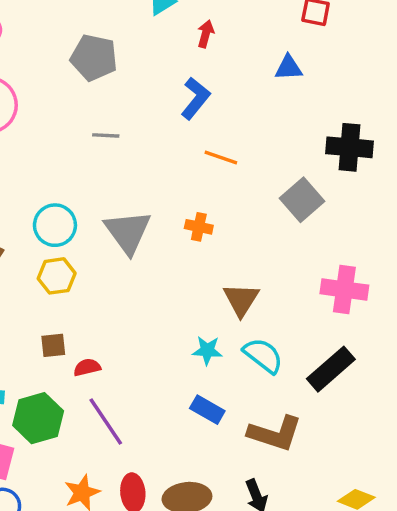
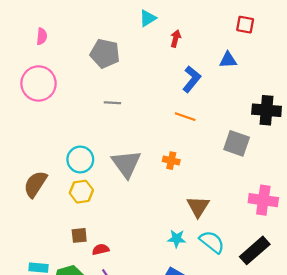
blue L-shape: (195, 98) -> (192, 79), moved
gray square: (302, 200) -> (237, 143), turned -30

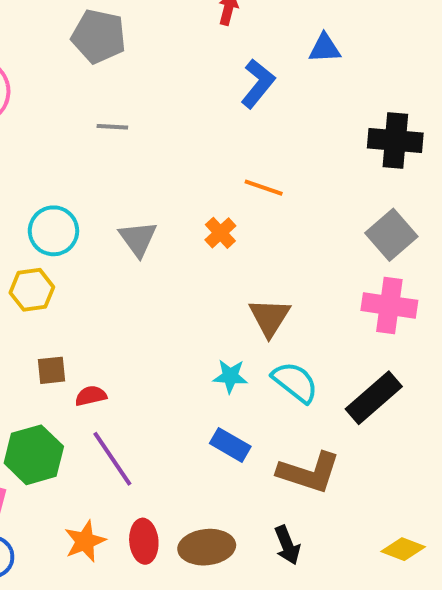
orange line: (185, 117) -> (264, 188), moved
gray square: (237, 143) -> (391, 235), moved, turned 30
orange cross: (171, 161) -> (220, 233), turned 35
gray triangle: (126, 164) -> (138, 239), size x0.7
yellow hexagon: (81, 192) -> (32, 290), moved

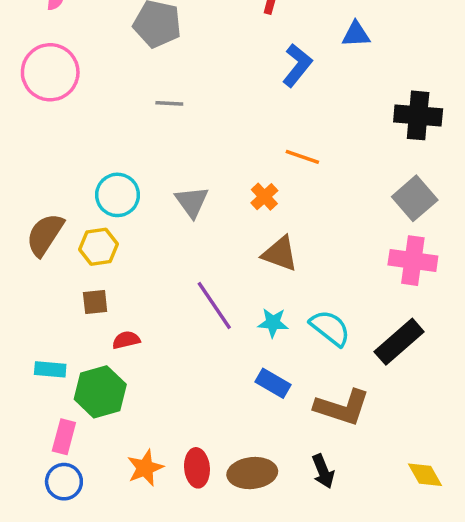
brown triangle: (270, 317) -> (280, 254), moved, turned -42
brown square: (52, 370) -> (95, 302), moved
red semicircle: (91, 396) -> (126, 340), moved
purple line: (112, 459) -> (214, 305), moved
yellow diamond: (403, 549) -> (425, 475), turned 39

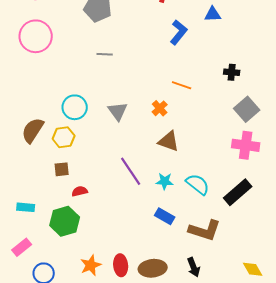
black cross: (418, 115) -> (232, 72), moved, size x0.6
cyan rectangle: (50, 369) -> (26, 207), moved
pink rectangle: (64, 437) -> (22, 247), moved, turned 36

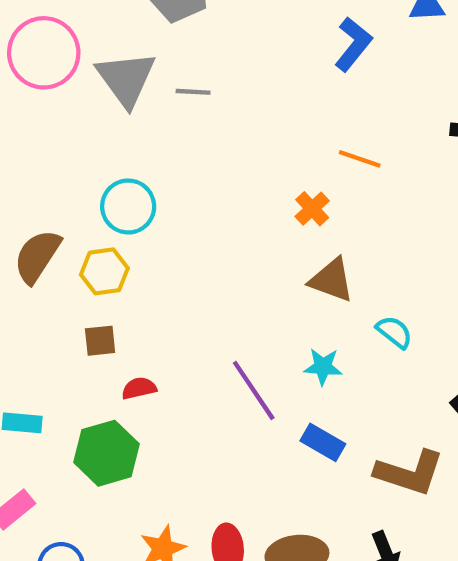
gray triangle: (118, 111) -> (126, 79), moved, size x1.4
purple line: (131, 171) -> (254, 390), moved
cyan semicircle: (198, 184) -> (394, 332), moved, size x0.7

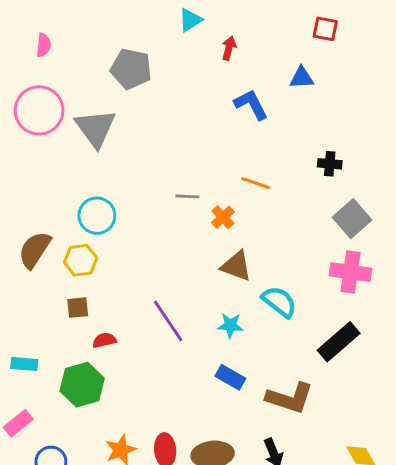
blue L-shape: (353, 44) -> (251, 104), turned -66
gray line: (193, 92) -> (187, 196), moved
cyan semicircle: (394, 332) -> (279, 302), size x1.4
purple line: (254, 390) -> (168, 321), moved

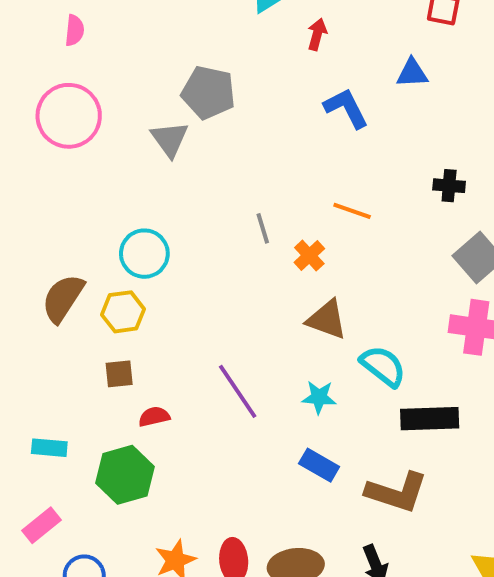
gray pentagon: (131, 69) -> (208, 93), moved
gray triangle: (95, 128) -> (170, 139), moved, size x0.7
gray line: (187, 196) -> (263, 228), turned 70
black rectangle: (339, 342) -> (430, 419), moved, turned 39

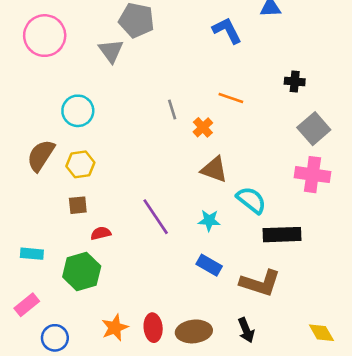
cyan circle: (144, 254) -> (78, 111), moved

